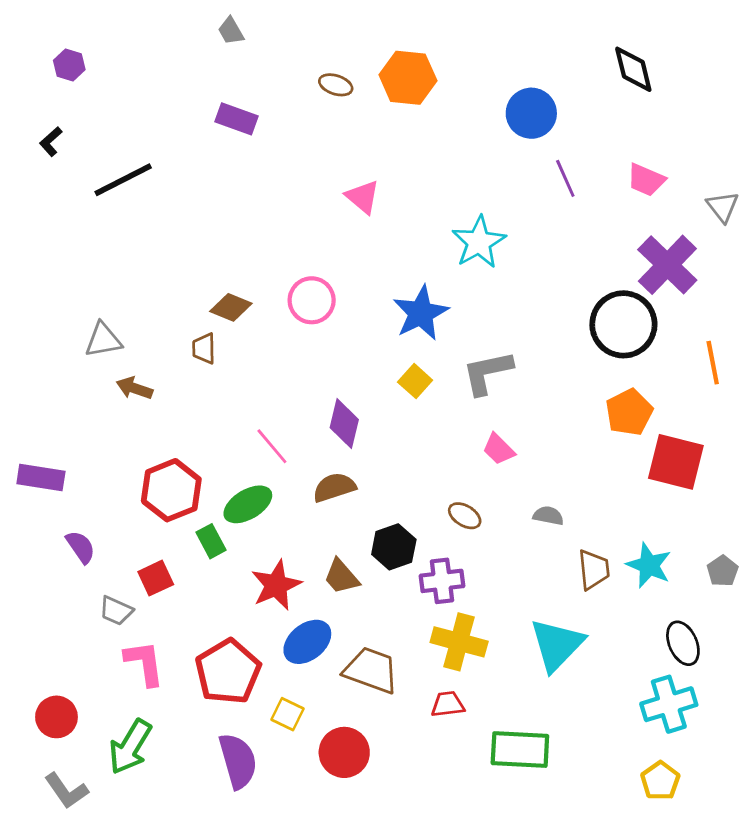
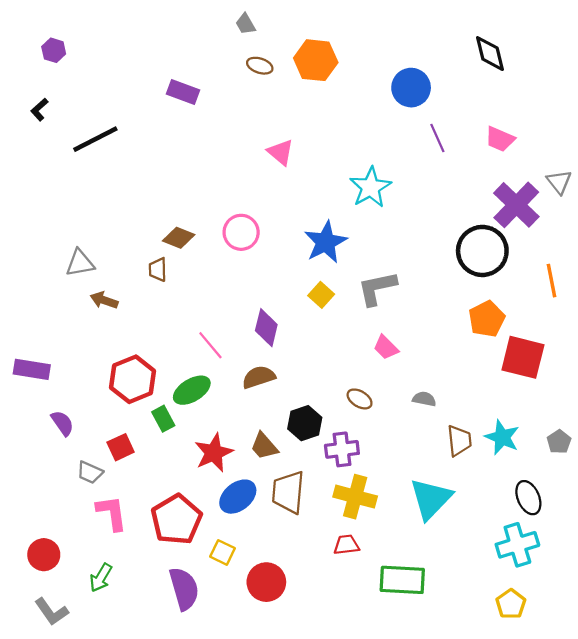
gray trapezoid: (231, 31) -> (246, 24), moved
gray triangle: (723, 207) -> (559, 182), moved
brown trapezoid: (371, 670) -> (288, 492), moved, turned -105
green arrow: (130, 747) -> (101, 578), size x0.7

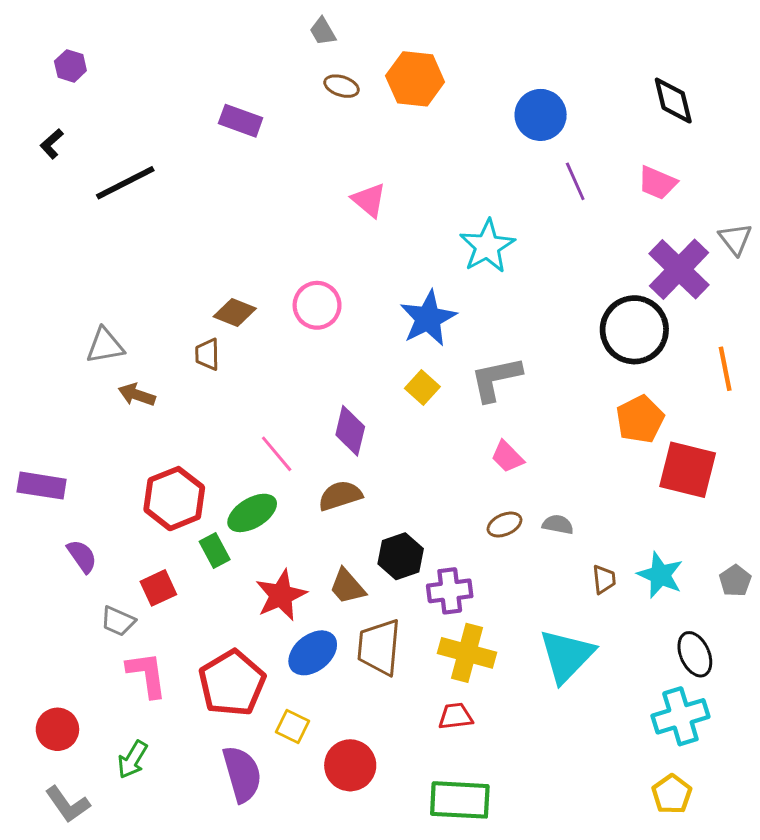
black diamond: (490, 54) -> (673, 101), moved
brown ellipse: (360, 399) -> (504, 525), moved, turned -55
brown trapezoid: (459, 441) -> (604, 579), size x0.7
green rectangle: (402, 580) -> (460, 800), moved

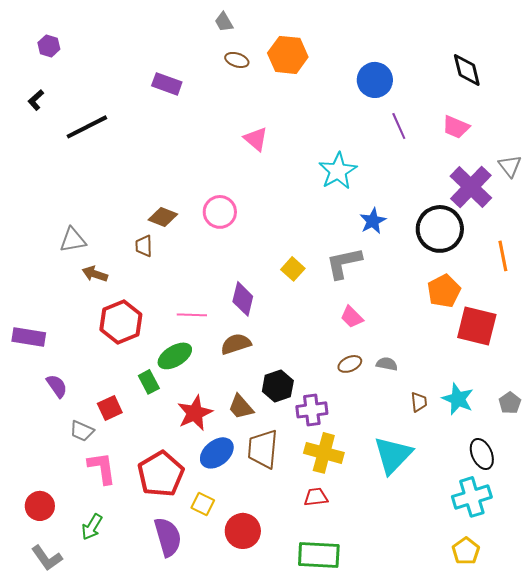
blue star: (428, 318) -> (373, 221), moved, size x0.7
pink line: (277, 454) -> (192, 315), turned -48
red hexagon: (174, 499) -> (121, 322), moved

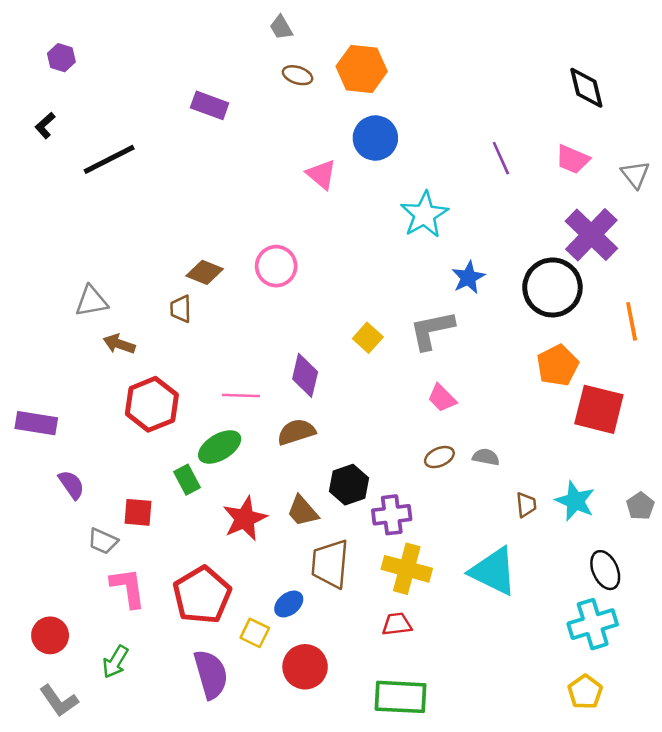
blue circle: (375, 80) -> (375, 138), moved
gray triangle: (510, 166) -> (635, 174), moved
red square: (110, 408) -> (138, 512), turned 30
blue ellipse: (217, 453) -> (289, 604), moved, size x0.7
cyan triangle: (393, 455) -> (493, 571), turned -48

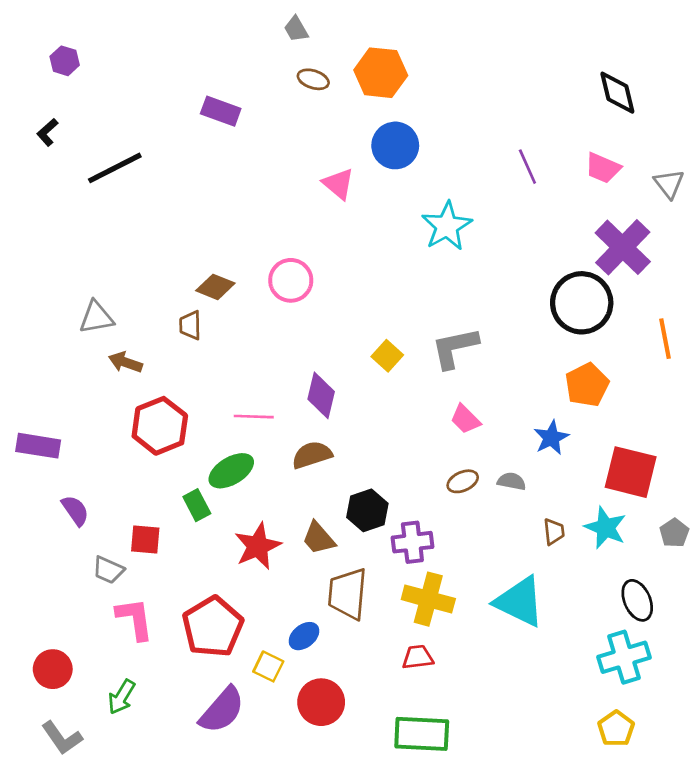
blue star: (468, 277) -> (551, 438), moved
red square: (599, 409) -> (631, 472), moved
purple semicircle: (211, 674) -> (222, 710), turned 57

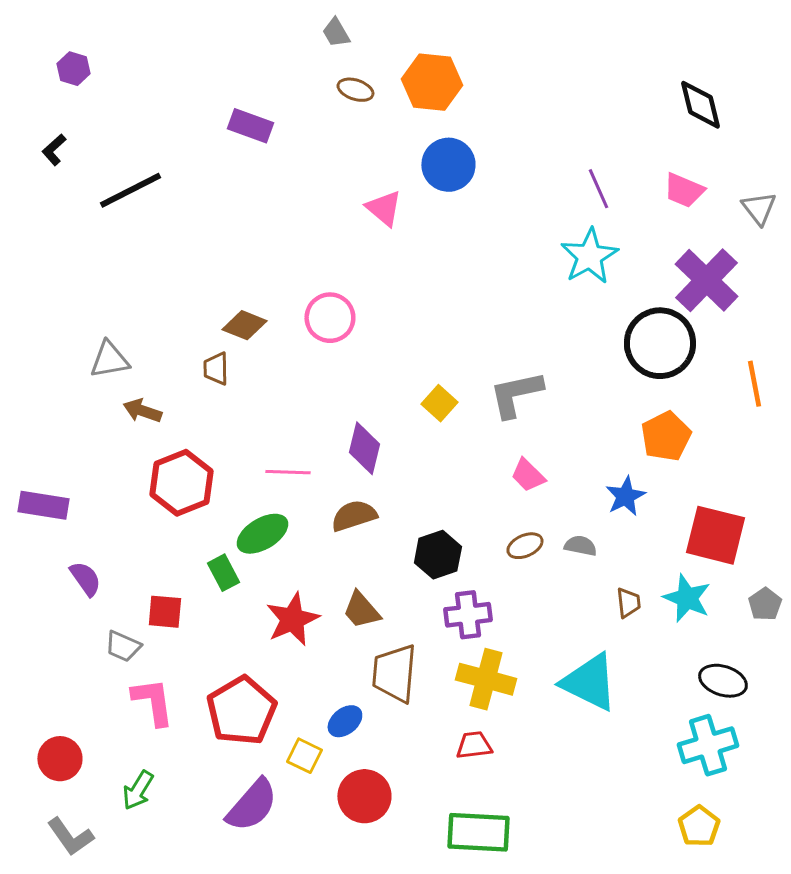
cyan star: (447, 226) -> (589, 256), moved
black hexagon: (367, 510) -> (438, 555), moved
black ellipse: (637, 600) -> (723, 681), turned -48

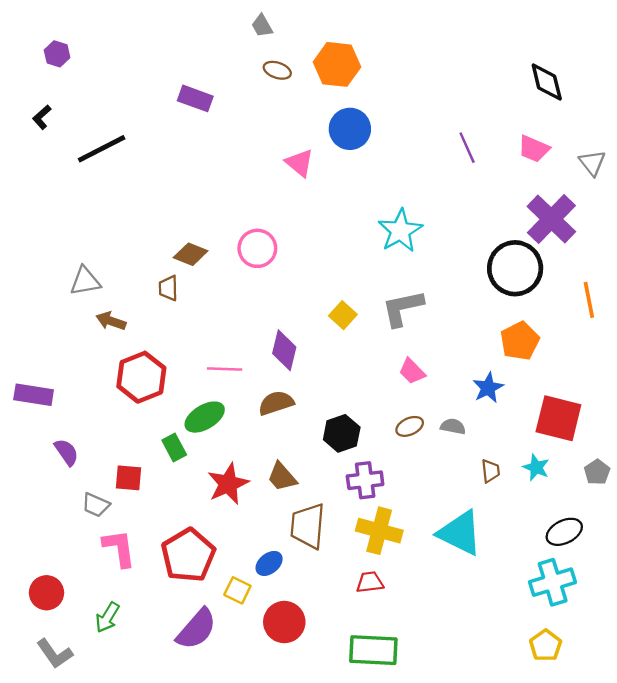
cyan star: (589, 256) -> (400, 231), moved
cyan star: (687, 598) -> (536, 467), size x0.7
black ellipse: (723, 681) -> (564, 532), turned -44

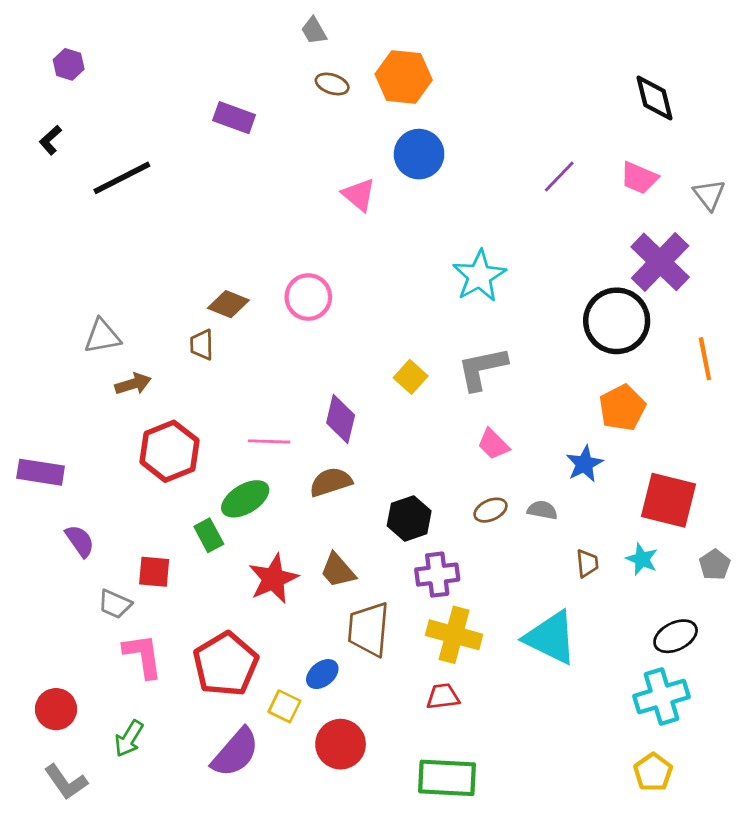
purple line: (467, 148) -> (559, 176), turned 68
brown arrow: (111, 321) -> (133, 384), turned 144

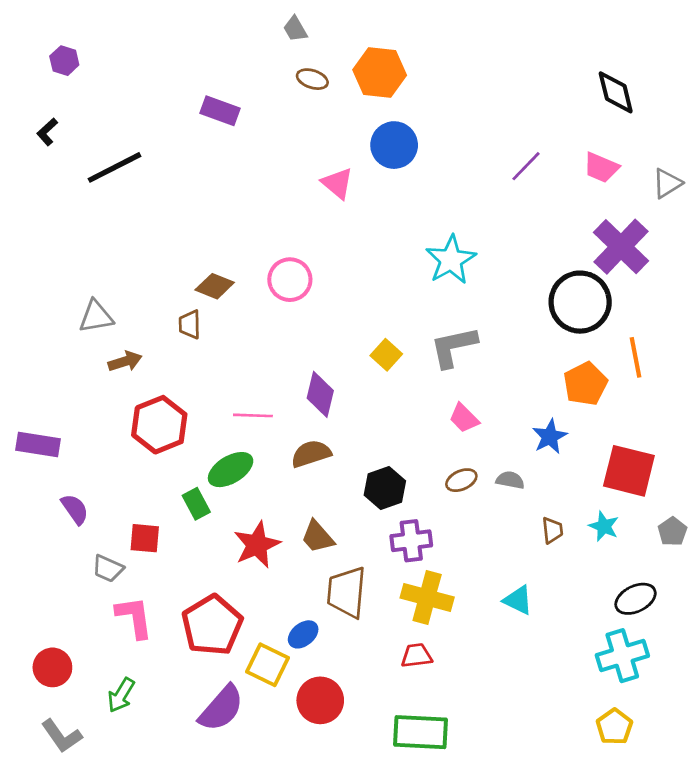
gray triangle: (709, 195) -> (667, 183), turned 36
orange line: (705, 359) -> (635, 357), moved
cyan triangle: (551, 638) -> (518, 600), size x0.6
yellow square: (284, 706) -> (267, 665), size x1.4

